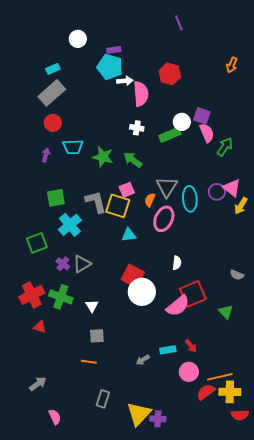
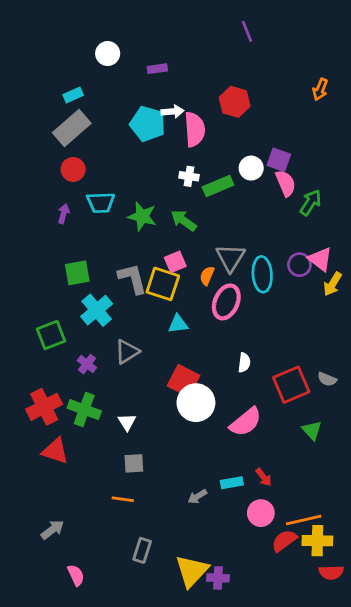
cyan pentagon: (110, 67) -> (148, 124), moved
green rectangle: (170, 135) -> (218, 186), moved
gray triangle: (82, 264) -> (127, 352), moved
red square: (193, 294) -> (291, 385), moved
red triangle: (40, 327) -> (55, 451), size x1.5

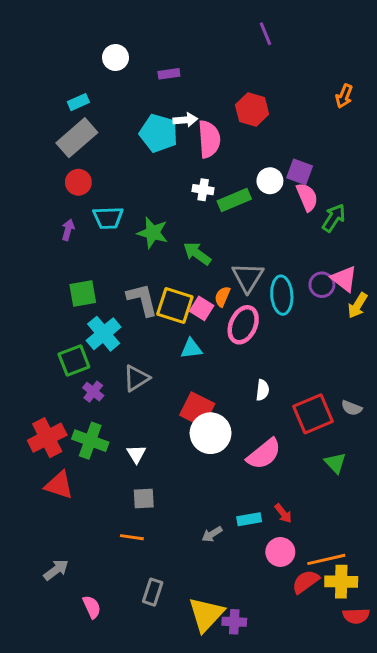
green arrow: (184, 220) -> (197, 254), moved
pink square: (175, 262) -> (202, 308), moved, turned -35
green square: (51, 335) -> (74, 360), moved
pink semicircle: (76, 575) -> (92, 607), moved

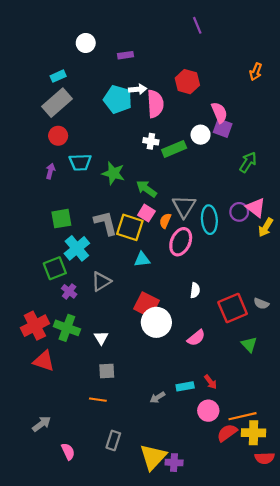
pink semicircle: (307, 197) -> (219, 113), moved
pink square: (202, 308) -> (146, 213), moved
pink semicircle: (264, 454) -> (196, 338), size x0.7

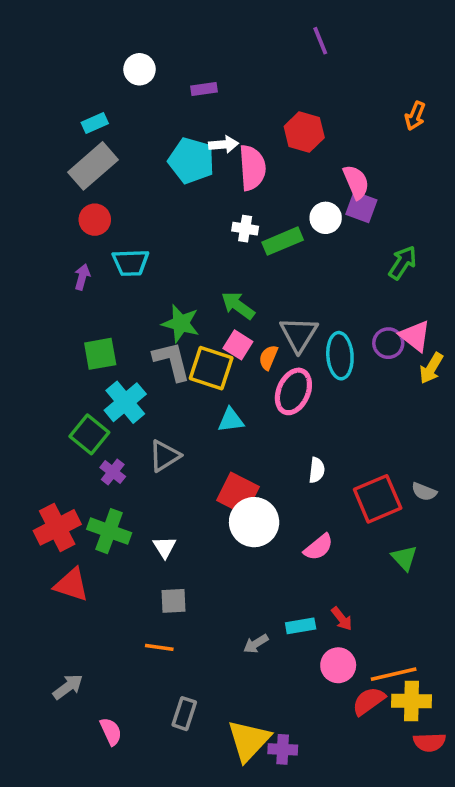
green star: (113, 173) -> (181, 323), moved
green square: (55, 268) -> (89, 434), turned -30

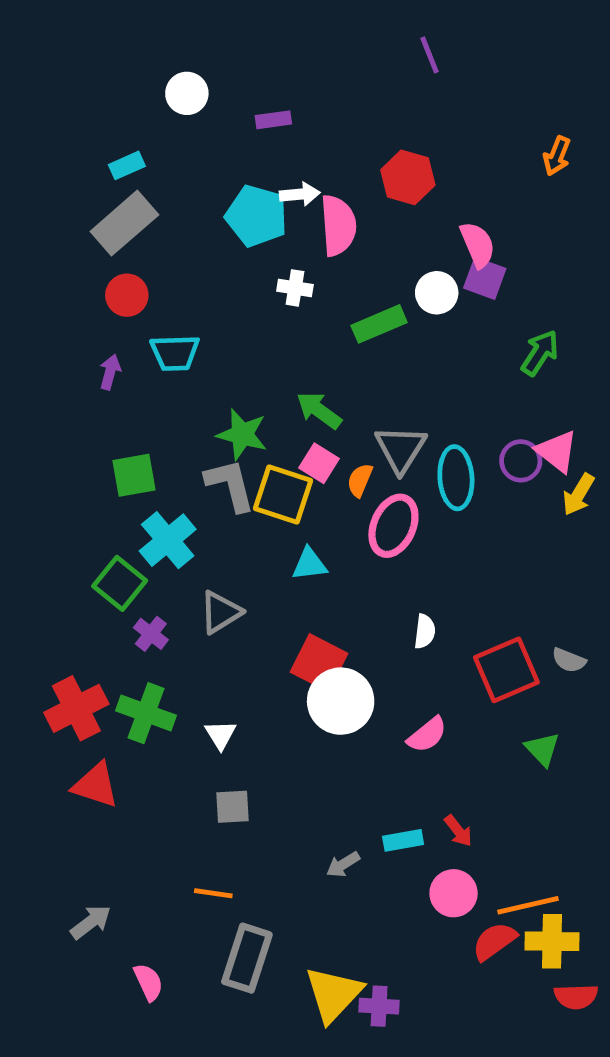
white cross: (245, 229) -> (295, 288), moved
orange line: (159, 647) -> (213, 893), moved
gray rectangle: (184, 714) -> (247, 958), size x1.5

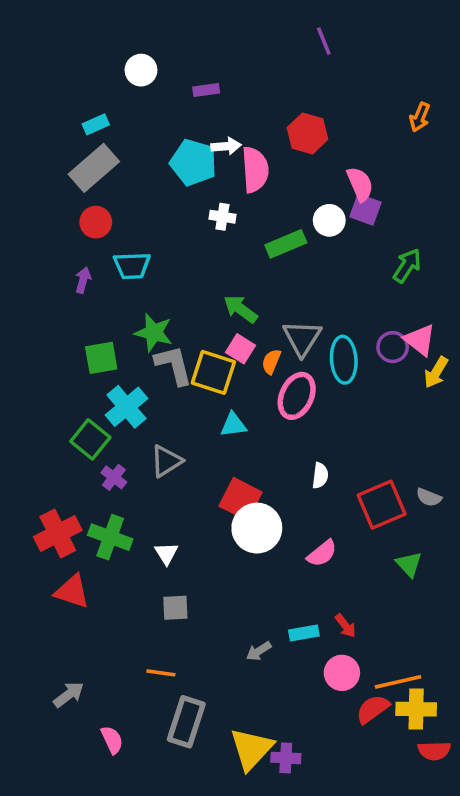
green star: (242, 434) -> (154, 333), moved

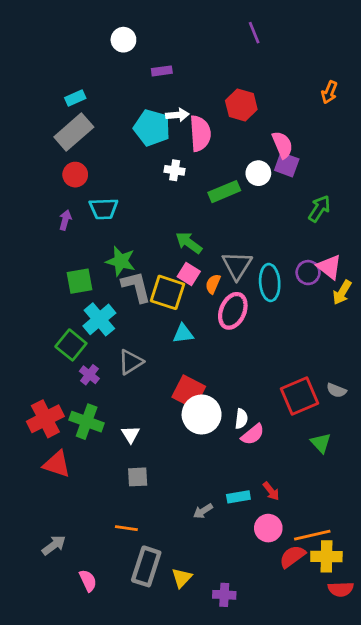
white circle: (141, 70) -> (123, 40), moved
white semicircle: (320, 476) -> (241, 419), moved
yellow triangle: (251, 749) -> (182, 578), moved, size x0.6

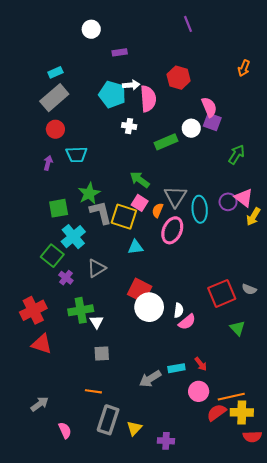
green star: (121, 261) -> (89, 193), turned 30
green cross: (87, 422) -> (81, 310), moved, turned -30
gray arrow: (203, 511) -> (150, 379), size x1.5

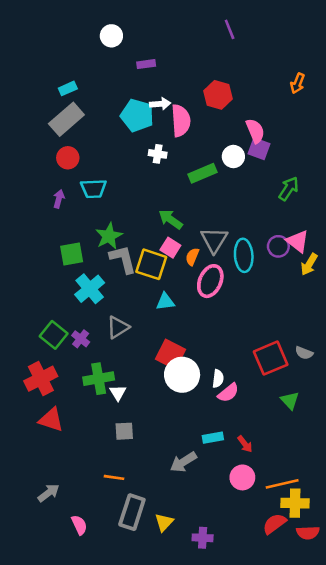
green square: (52, 256) -> (54, 335), moved
cyan rectangle: (176, 368) -> (213, 438), moved
red semicircle: (216, 412) -> (274, 524), moved

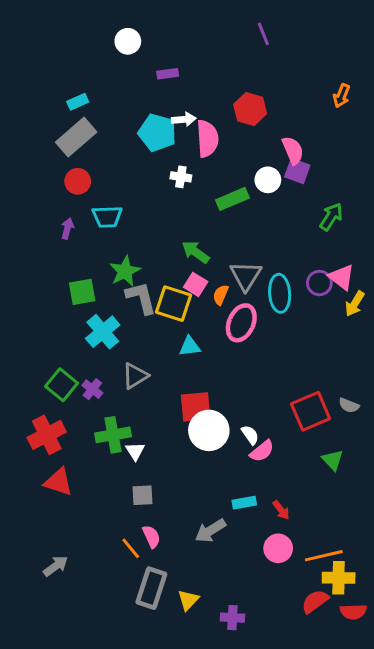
red square: (170, 354) -> (196, 407), turned -32
white semicircle: (218, 379) -> (250, 435), turned -42
orange line: (114, 477) -> (131, 548), turned 42
pink semicircle: (79, 525) -> (151, 537), moved

